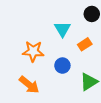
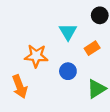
orange arrow: (29, 85) -> (20, 87), moved, turned 30

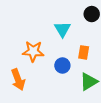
orange rectangle: (92, 48) -> (84, 52), moved, turned -48

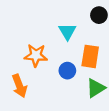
orange rectangle: (84, 52) -> (90, 56), size x1.5

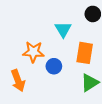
blue circle: (67, 71) -> (54, 66), moved

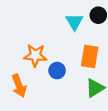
cyan triangle: (63, 29) -> (74, 22), moved

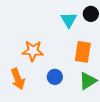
blue circle: (57, 71) -> (55, 77), moved

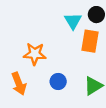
orange rectangle: (83, 52) -> (90, 41), moved

